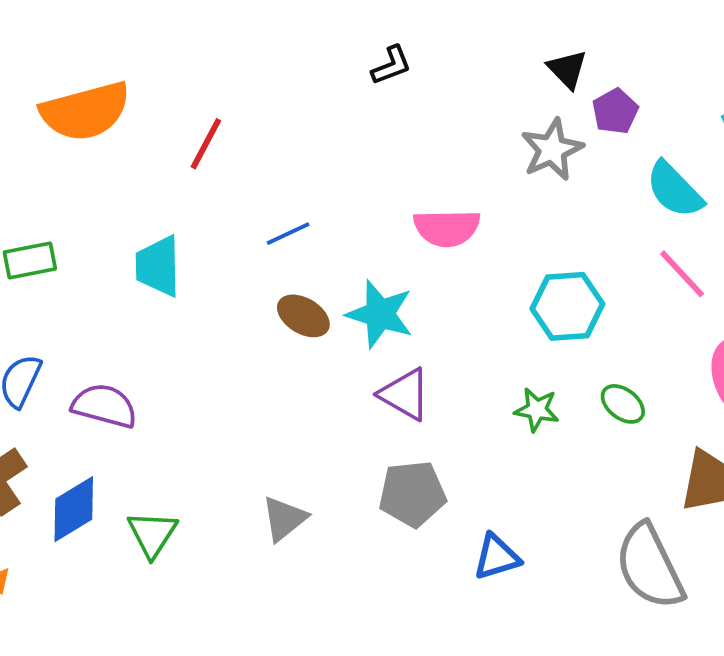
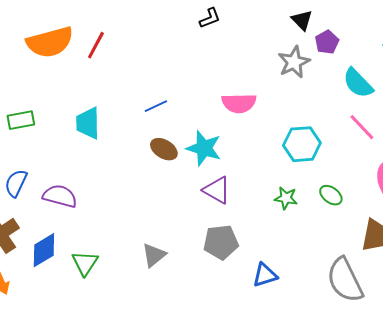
red line: (206, 144) -> (96, 45), moved

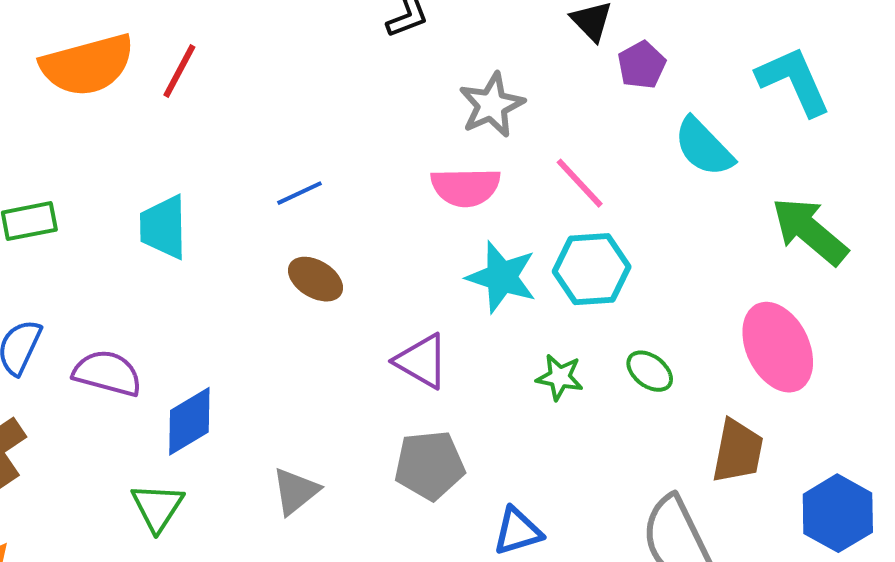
gray star: (294, 62) -> (492, 105), moved
pink line: (362, 127) -> (580, 183), moved
cyan star: (204, 148) -> (502, 277), moved
blue diamond: (44, 250) -> (189, 421), moved

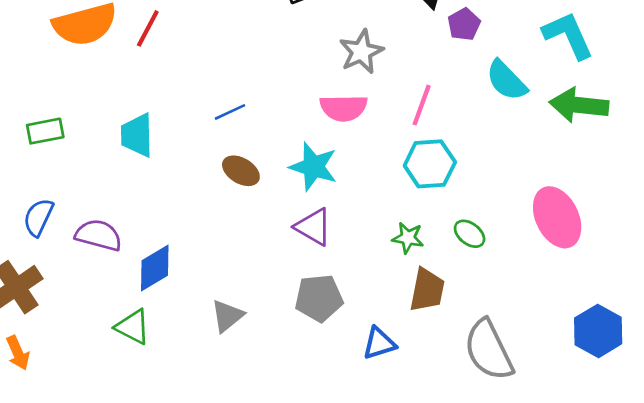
pink line: (580, 183) -> (422, 105), turned 63
green arrow: (810, 231) -> (579, 105), moved, turned -34
cyan star: (502, 277) -> (313, 167), moved
brown trapezoid: (738, 451) -> (427, 290), moved
green triangle: (157, 507) -> (133, 327), turned -36

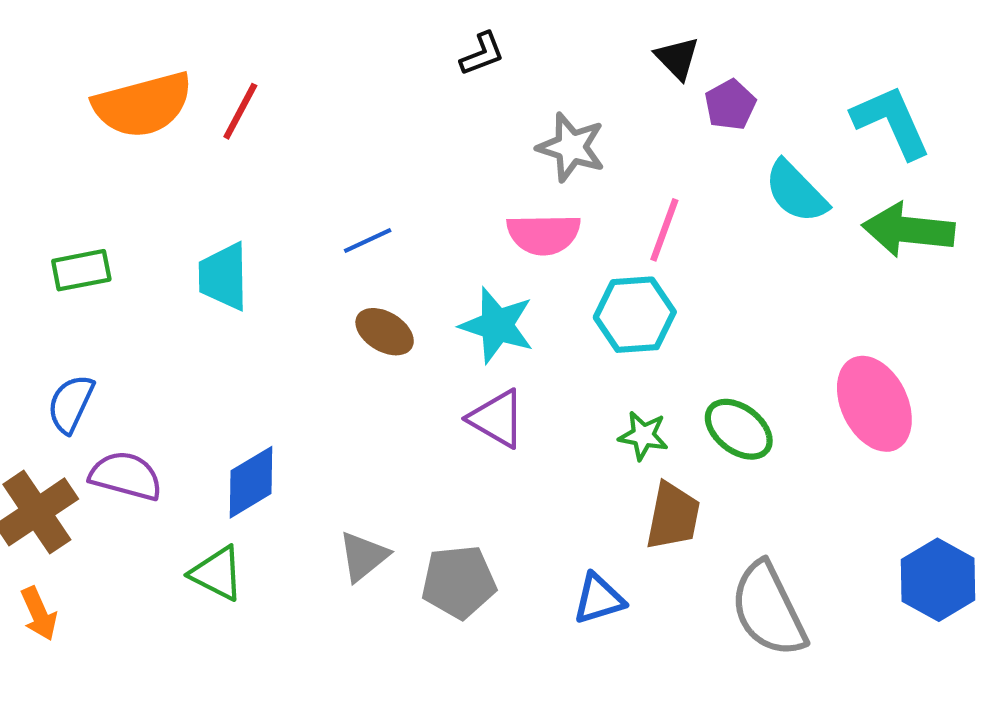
gray star: (361, 52) -> (571, 147), turned -30
cyan hexagon: (430, 164) -> (635, 315), moved
green ellipse: (470, 234) -> (739, 429), size x1.4
purple semicircle: (99, 235) -> (126, 476), moved
gray pentagon: (319, 298) -> (459, 582), moved

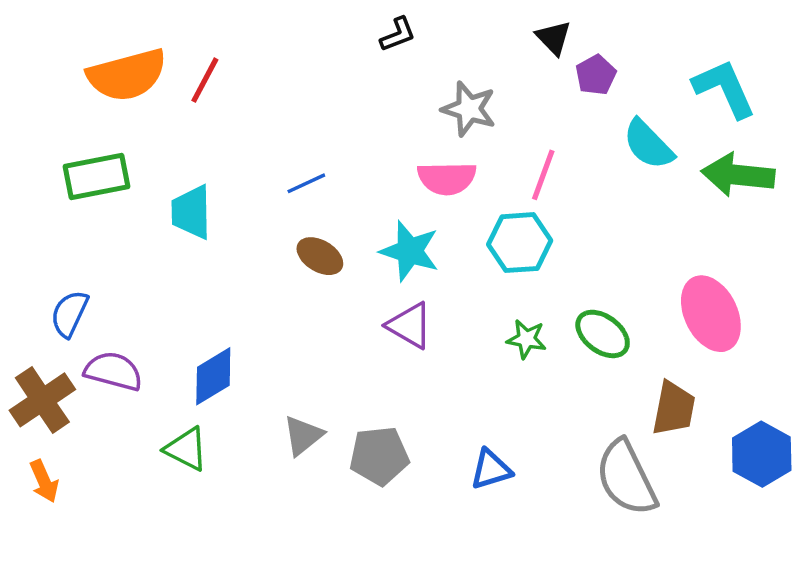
green rectangle: (81, 270) -> (96, 177), moved, size x1.4
brown trapezoid: (673, 516) -> (674, 408), moved

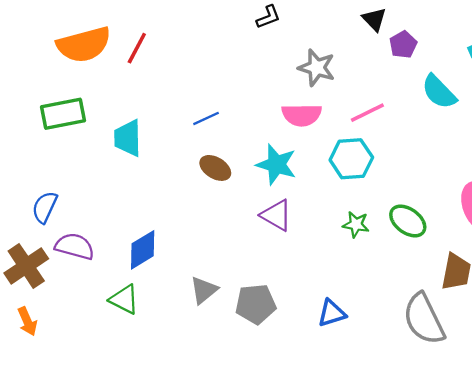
pink line: (543, 175) -> (367, 113), turned 44

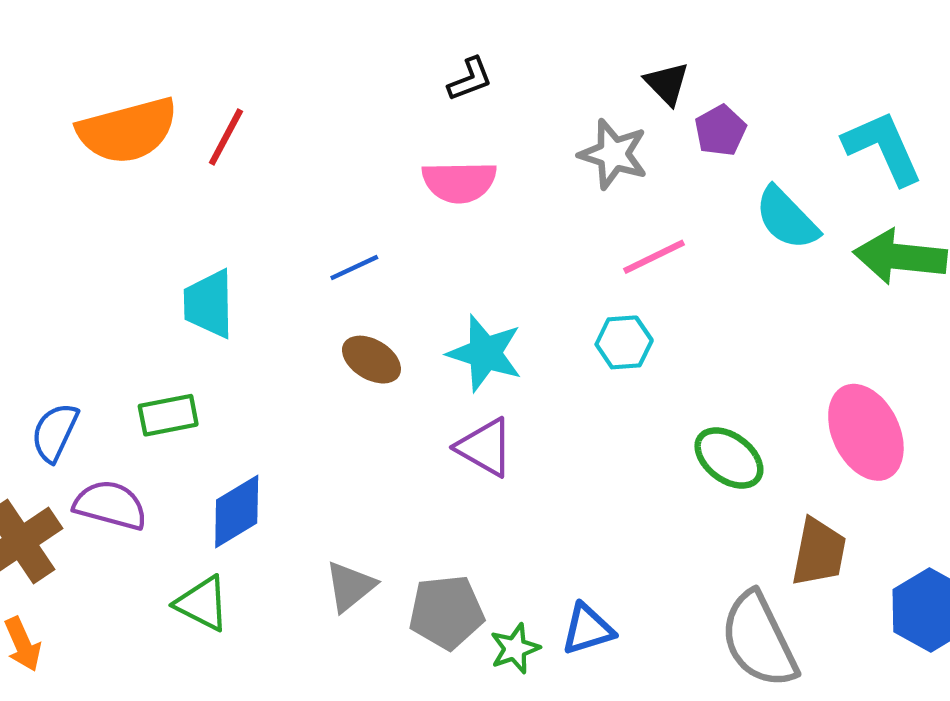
gray star: (317, 68) -> (613, 154), moved
green rectangle: (63, 114) -> (168, 415), moved, size x0.7
pink semicircle: (302, 115) -> (459, 182), moved
cyan hexagon: (351, 159) -> (624, 342), size x0.7
green star: (356, 224) -> (515, 648), moved, turned -30

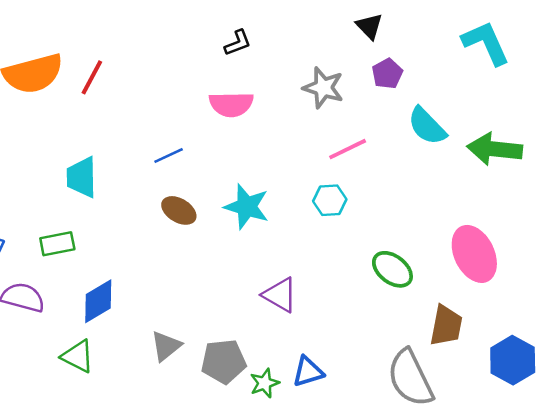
black triangle: (667, 83) -> (369, 26), moved
cyan L-shape: (883, 148) -> (486, 43), moved
purple triangle: (485, 447) -> (280, 295), moved

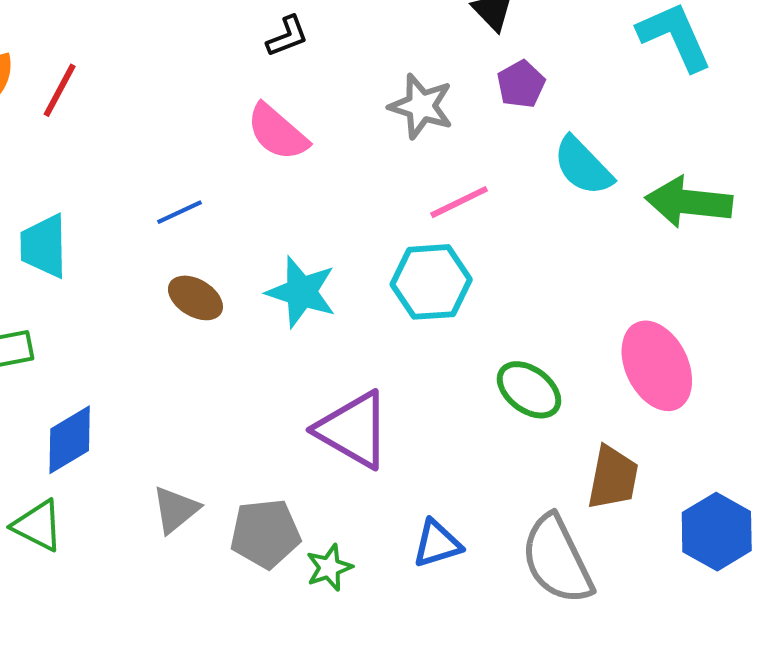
pink semicircle: (231, 104) -> (277, 132), turned 42
cyan hexagon: (330, 200) -> (431, 282), size x1.5
purple triangle: (280, 295) -> (353, 430), size x1.4
blue triangle: (308, 372) -> (437, 544), moved

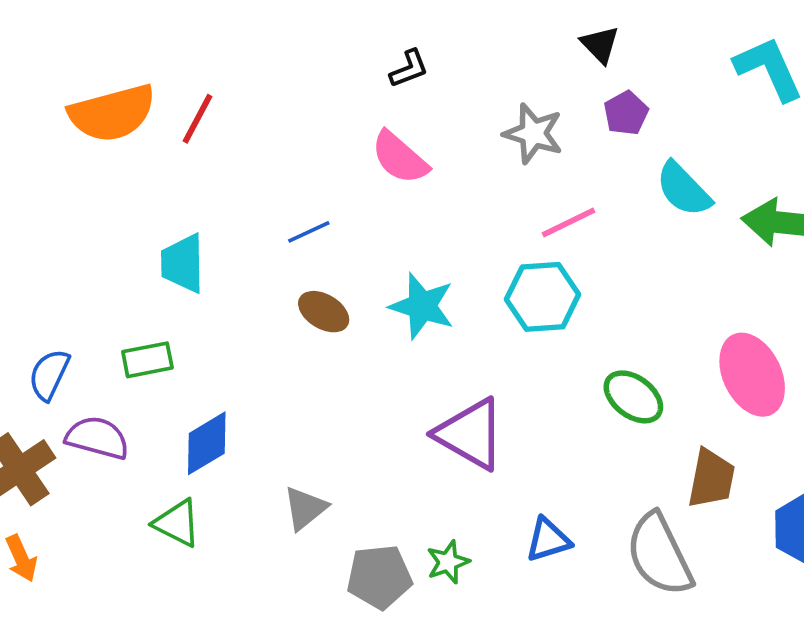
gray pentagon: (265, 534) -> (379, 577), moved

